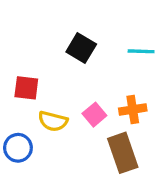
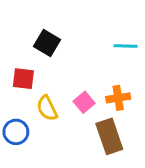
black square: (81, 48) -> (47, 43), moved
yellow semicircle: (53, 121) -> (47, 108), turned 50

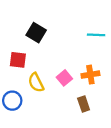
brown rectangle: (109, 136) -> (84, 104), size x0.6

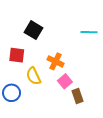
orange cross: (90, 75) -> (55, 61), moved, turned 35
pink square: (64, 78) -> (65, 81), moved

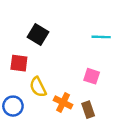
orange cross: (55, 61) -> (63, 102), moved
pink square: (65, 81) -> (92, 76), moved, turned -32

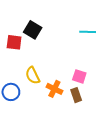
red square: (19, 63) -> (14, 42), moved
pink square: (92, 76) -> (79, 76), moved

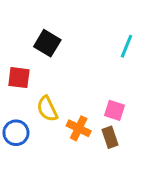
cyan line: (88, 32) -> (126, 46), turned -70
red square: (14, 42) -> (19, 78), moved

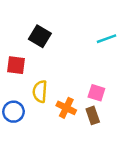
cyan line: (126, 46) -> (107, 39), turned 48
yellow semicircle: (47, 109) -> (40, 92), turned 30

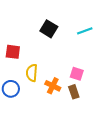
black square: (40, 36) -> (49, 29), moved

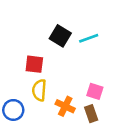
cyan line: (85, 31) -> (89, 38), moved
red square: (13, 52) -> (34, 64), moved

